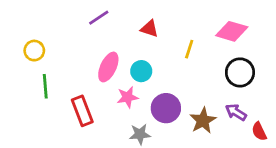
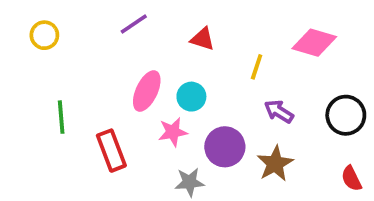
yellow circle: (34, 51) -> (44, 35), moved
black circle: (240, 72) -> (346, 115), moved
purple arrow: (236, 112) -> (279, 111), moved

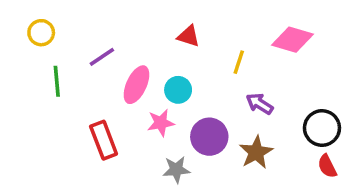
purple line: (134, 24) -> (102, 57), moved
black circle: (346, 115) -> (322, 128), moved
green line: (61, 117) -> (57, 81), moved

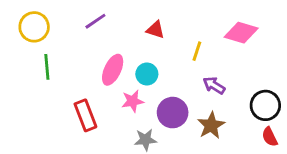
yellow circle: (41, 33) -> (34, 27), size x1.4
purple line: (102, 57) -> (95, 21), moved

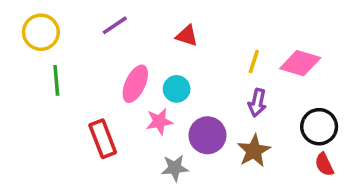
pink diamond: (241, 33) -> (300, 63), moved
yellow line: (197, 51) -> (254, 61), moved
purple arrow: (214, 85) -> (257, 103), turned -110

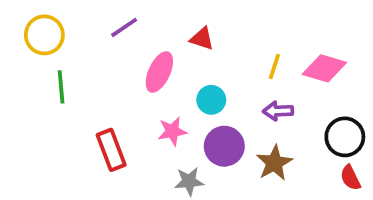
pink ellipse: (135, 84) -> (159, 72), moved
cyan circle: (177, 89) -> (211, 100), moved
purple arrow: (257, 103) -> (278, 111), turned 76

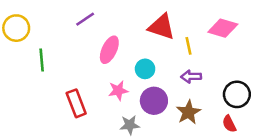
yellow circle: (44, 35) -> (16, 28), moved
red triangle: (202, 39) -> (162, 27), moved, size x1.6
yellow line: (274, 66) -> (188, 46), turned -30
pink diamond: (324, 68) -> (223, 28), moved
red semicircle: (350, 178) -> (229, 124), moved

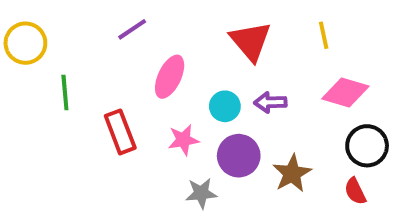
red triangle: (162, 27) -> (251, 41), turned 32
pink diamond: (223, 28) -> (345, 92), moved
yellow line: (188, 46) -> (324, 35), moved
purple arrow: (191, 77) -> (270, 102), moved
red rectangle: (76, 103) -> (120, 132), moved

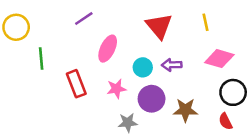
brown star: (292, 173) -> (185, 110), turned 30

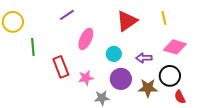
red triangle: (159, 26) -> (127, 21), turned 35
purple arrow: (172, 65) -> (144, 58), moved
pink star: (116, 89) -> (86, 78), moved
black circle: (233, 92) -> (170, 76), moved

